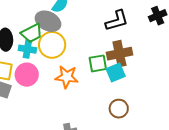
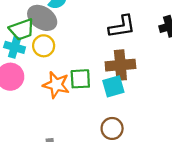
yellow circle: (52, 45) -> (44, 46), size x0.7
green square: (98, 63) -> (80, 79), moved

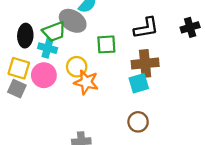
yellow circle: (44, 46) -> (77, 67), moved
green square: (80, 79) -> (106, 44), moved

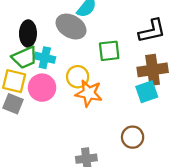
green trapezoid: (54, 32) -> (25, 58), moved
black ellipse: (25, 36) -> (28, 33), moved
brown circle: (138, 122) -> (133, 137), moved

